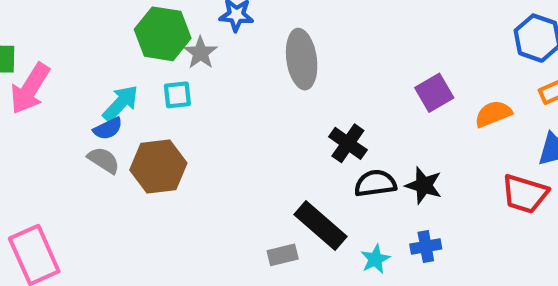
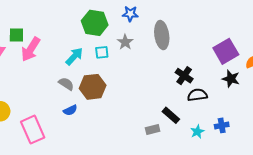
gray star: (201, 53) -> (125, 42), moved
purple square: (434, 93) -> (226, 51), size x1.4
blue semicircle: (108, 129) -> (70, 110), moved
black star: (424, 185) -> (231, 79), moved
black rectangle: (321, 225) -> (171, 115), size x0.7

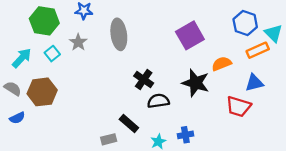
purple square: (226, 51) -> (190, 35), moved
cyan square: (102, 52) -> (52, 54), turned -32
black star: (231, 79) -> (196, 83), size x1.4

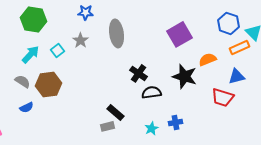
green hexagon: (44, 21) -> (34, 19), moved
black rectangle: (129, 124) -> (116, 112), moved

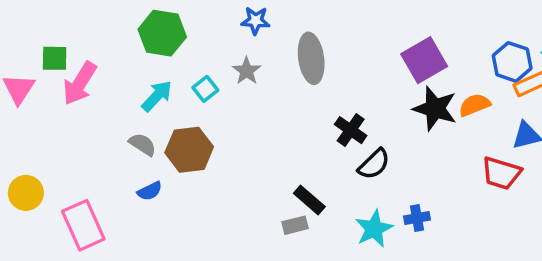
blue hexagon: (229, 23) -> (512, 62), moved
black star: (185, 76) -> (435, 109), moved
black semicircle: (152, 92) -> (374, 164), turned 144
cyan star: (152, 128) -> (374, 229), size x1.5

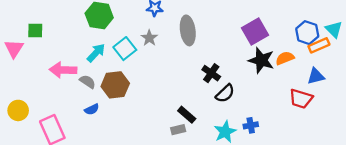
pink arrow: (80, 83) -> (63, 70), moved, turned 60
cyan square: (205, 89) -> (125, 49), size x1.5

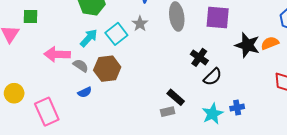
purple square: (255, 31) -> (218, 18), moved, turned 35

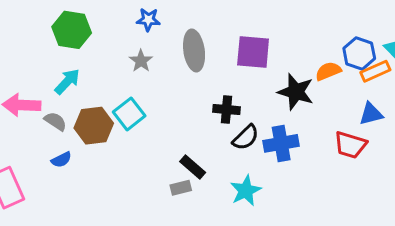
cyan square: (116, 34) -> (129, 114), moved
orange semicircle: (270, 43) -> (328, 71), moved
black cross: (199, 57) -> (226, 110), turned -30
blue cross: (237, 108) -> (281, 143), moved, size x1.6

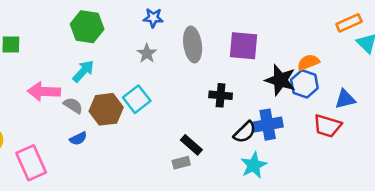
blue hexagon: (359, 53) -> (304, 84), moved
orange rectangle: (375, 71) -> (349, 23), moved
black semicircle: (246, 138) -> (245, 132), moved
cyan star: (246, 191) -> (254, 165), moved

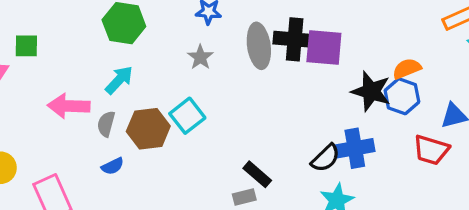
black cross: (221, 95) -> (295, 39), moved, size x1.4
gray semicircle: (73, 106) -> (106, 124), turned -108

